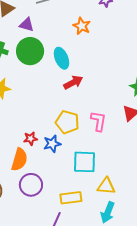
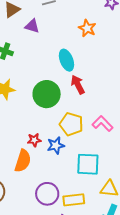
green circle: (30, 51) -> (47, 94), moved
red arrow: (73, 82) -> (78, 85), turned -90
pink L-shape: (99, 121) -> (103, 124), turned -55
purple circle: (31, 185) -> (47, 194), moved

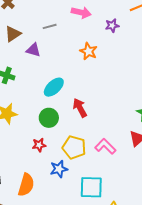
cyan ellipse: (66, 60) -> (54, 87), moved, turned 70
green circle: (47, 94) -> (49, 118), size x0.7
red star: (34, 140) -> (39, 145), moved

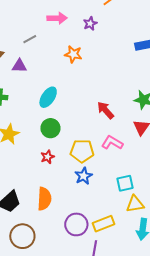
red arrow: (80, 108) -> (106, 110), moved
blue star: (59, 169) -> (84, 176), moved
cyan square: (91, 187) -> (125, 183), moved, size x0.7

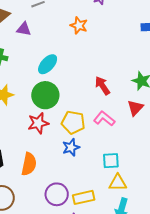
green circle: (50, 128) -> (45, 95), size x1.4
red star: (48, 157) -> (38, 123), size x1.5

